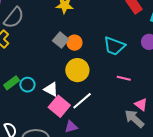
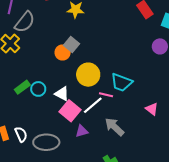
orange circle: (74, 43) -> (63, 53), moved
cyan trapezoid: (114, 46) -> (122, 82), moved
pink line: (124, 78) -> (106, 95), moved
gray arrow: (134, 119) -> (114, 127), moved

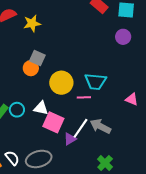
white line: (93, 105) -> (80, 128), moved

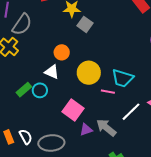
gray square: (37, 58) -> (85, 24), moved
white triangle: (41, 108) -> (52, 72), moved
gray arrow: (100, 126) -> (106, 128), moved
white line: (80, 128) -> (131, 112), moved

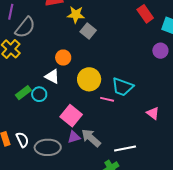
white line: (131, 112) -> (125, 148), moved, turned 30
gray arrow: (106, 128) -> (91, 138), moved
purple triangle: (86, 130) -> (74, 137), moved

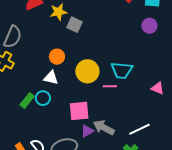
pink square: (71, 116) -> (79, 111), turned -30

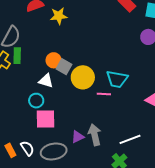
gray square: (74, 25) -> (64, 67), moved
green rectangle: (27, 100) -> (17, 56), moved, turned -42
pink square: (79, 111) -> (45, 119), moved
gray arrow: (104, 127) -> (95, 135), turned 45

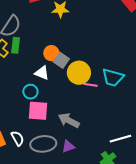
pink line: (104, 94) -> (91, 85), moved
gray arrow: (95, 135) -> (69, 120), moved, turned -55
purple triangle: (78, 137) -> (68, 146), moved

